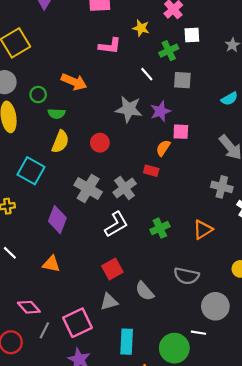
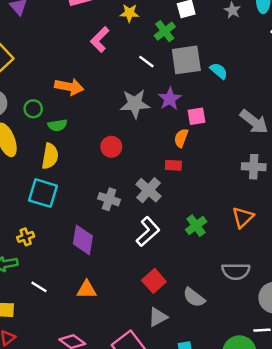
pink L-shape: (110, 46) -> (100, 40), turned 140
gray square: (182, 80) -> (186, 60), size x1.5
cyan semicircle: (229, 99) -> (219, 71), moved, turned -98
yellow semicircle: (60, 142) -> (50, 156), moved
gray cross: (88, 188) -> (109, 199), size x0.7

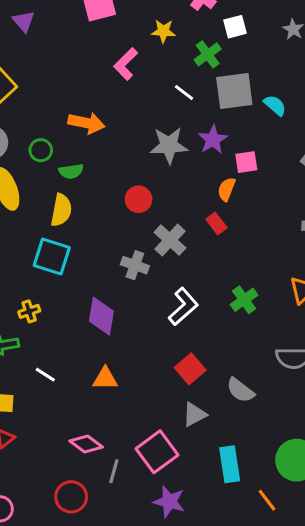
red rectangle: (173, 165) -> (216, 224), turned 49
gray cross: (148, 190) -> (170, 240), moved

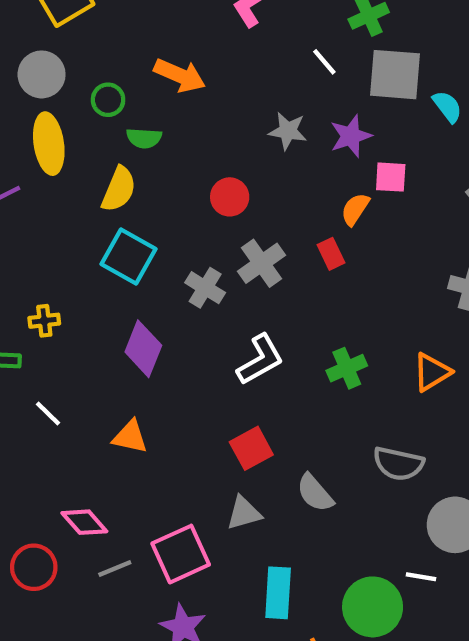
gray star: (169, 145) -> (288, 131), size x0.7
cyan square: (52, 256) -> (129, 256), moved
gray line: (114, 471) -> (115, 568), turned 40
red circle: (71, 497) -> (34, 567), moved

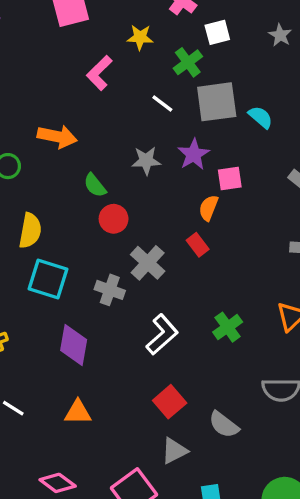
green semicircle: (144, 138) -> (95, 185), moved, turned 60

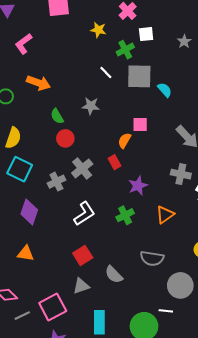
pink L-shape: (99, 73) -> (24, 44), moved
purple star: (194, 154) -> (138, 186), moved
gray cross: (110, 290) -> (56, 182), turned 36

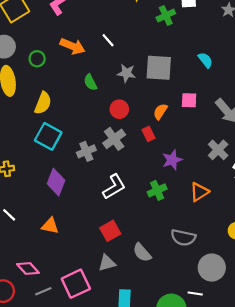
white line: (106, 72) -> (108, 40), moved
gray square: (139, 76) -> (159, 68), moved
pink square: (140, 124) -> (189, 100), moved
red circle: (65, 138) -> (119, 109), moved
gray cross: (181, 174) -> (218, 150), turned 30

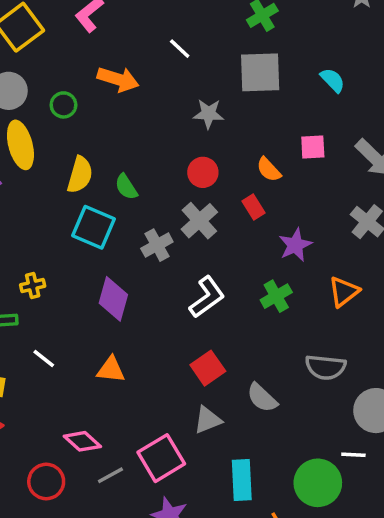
white line: (108, 40) -> (180, 49), moved
gray square: (159, 68) -> (260, 72), moved
green semicircle: (90, 82) -> (126, 187), moved
orange semicircle: (160, 112) -> (269, 170), turned -70

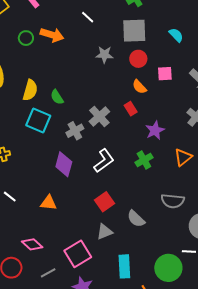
green circle: (63, 105) -> (26, 38), moved
red circle: (203, 172) -> (138, 59), moved
purple diamond: (113, 299) -> (64, 164), moved
gray line: (110, 475) -> (48, 273), moved

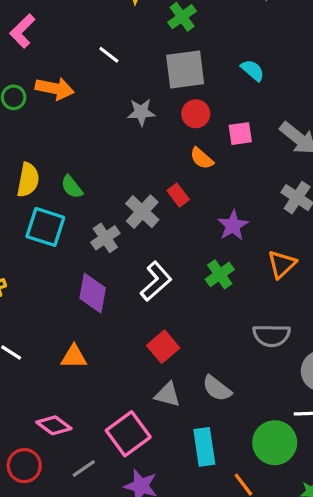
red rectangle: (131, 109) -> (178, 195), moved
gray semicircle: (136, 219) -> (217, 388), moved
gray triangle: (105, 232) -> (168, 395), turned 42

